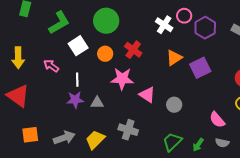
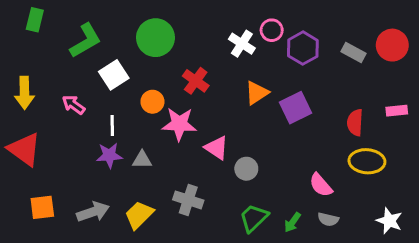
orange circle: (105, 54) -> (152, 102), moved
gray circle: (174, 105) -> (246, 169), moved

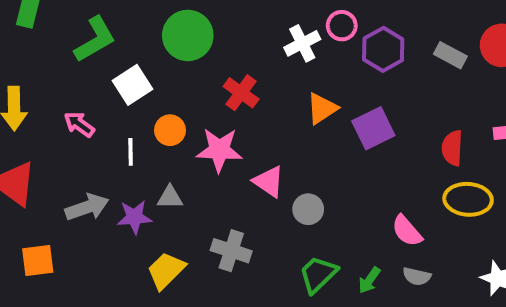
white cross: (242, 44) -> (302, 43), turned 30
orange circle: (152, 102) -> (170, 130), moved
purple star: (109, 155) -> (134, 217), moved
gray arrow: (93, 212) -> (87, 207), moved

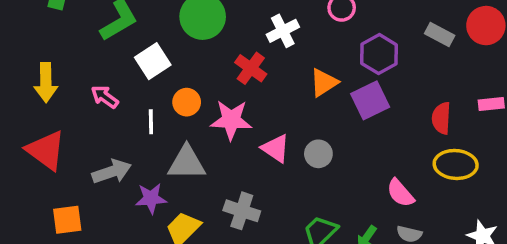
white cross: (302, 43) -> (283, 31), moved
purple hexagon: (383, 49) -> (379, 54), moved
gray triangle: (170, 197) -> (187, 163), size x1.6
gray circle: (308, 209) -> (318, 154), moved
purple star: (134, 217) -> (151, 198), moved

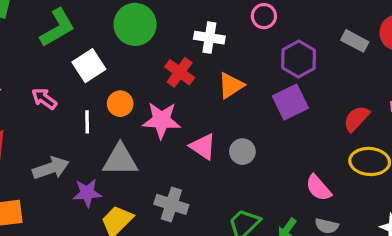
white cross: (283, 31) -> (209, 38), turned 36
orange triangle: (324, 83) -> (231, 85), moved
red semicircle: (441, 118) -> (356, 119), turned 40

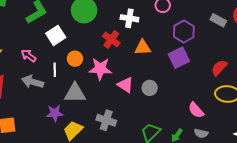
orange triangle: (231, 85) -> (143, 48), turned 30
gray arrow: (51, 168) -> (33, 82), moved, turned -145

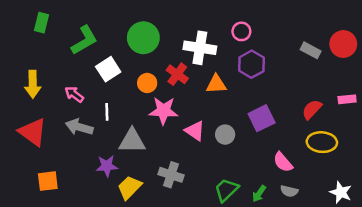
white cross: (129, 18) -> (200, 48), size x1.4
purple hexagon: (184, 31) -> (251, 64), moved
purple square: (179, 58) -> (262, 118), moved
orange circle: (75, 59) -> (147, 83), moved

